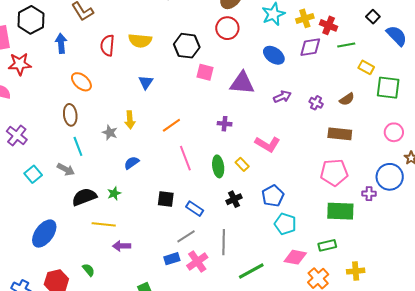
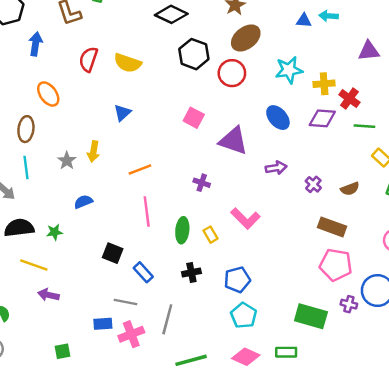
black hexagon: (187, 46) -> (194, 54), moved
pink pentagon: (334, 173) -> (336, 265), moved
gray line: (186, 236) -> (125, 302), turned 30

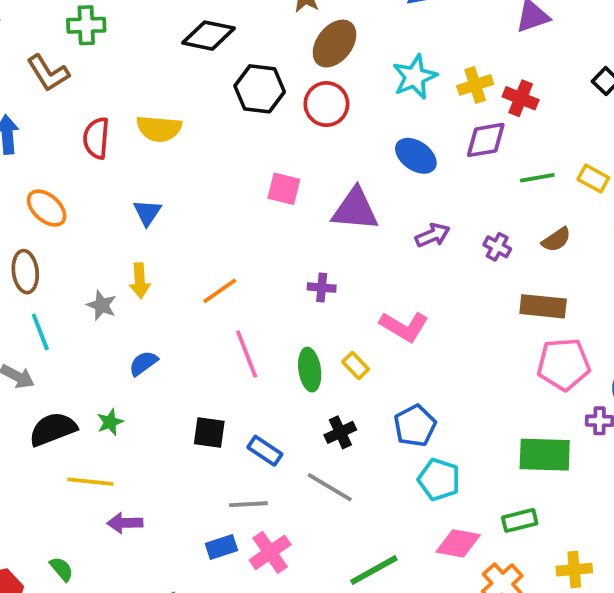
blue triangle: (122, 113) -> (147, 213), moved
green line: (364, 126) -> (537, 178), moved
gray line: (167, 319) -> (330, 487), moved, turned -60

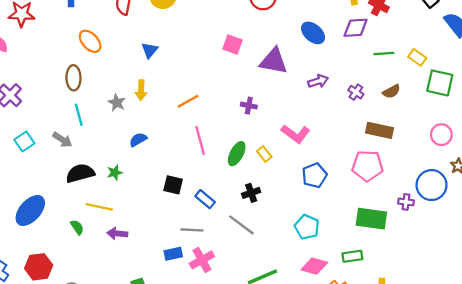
pink pentagon: (564, 364) -> (367, 166), moved
green ellipse: (310, 370) -> (237, 154), turned 30
blue pentagon: (415, 426) -> (314, 175), moved
green semicircle: (61, 569) -> (77, 227), moved

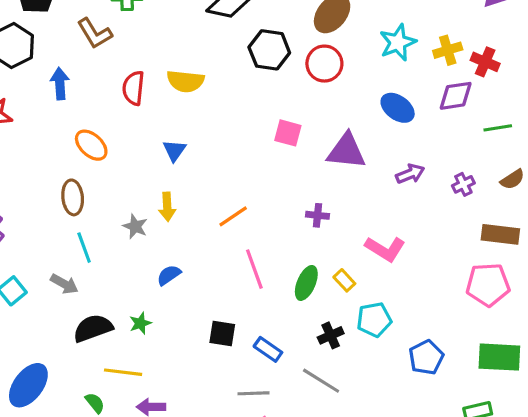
purple cross: (356, 92) -> (463, 184), turned 35
blue pentagon: (314, 175) -> (426, 357), moved
cyan pentagon: (307, 227) -> (374, 320), moved, turned -30

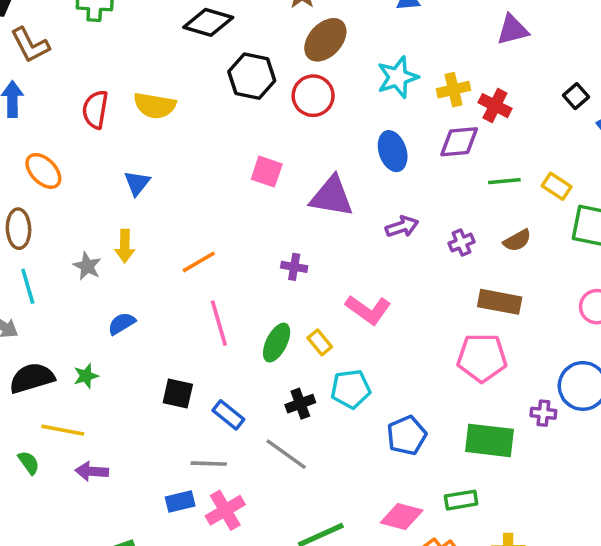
brown L-shape: (95, 33) -> (30, 45), moved
blue ellipse: (398, 108) -> (393, 151), turned 32

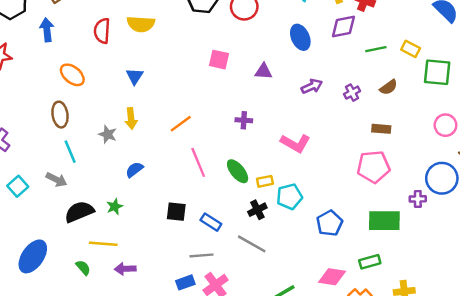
purple triangle: (332, 196) -> (263, 71), size x0.6
brown rectangle: (500, 302) -> (381, 129), size x0.7
yellow rectangle: (320, 342) -> (265, 181), moved, turned -56
green ellipse: (277, 343) -> (238, 171), turned -60

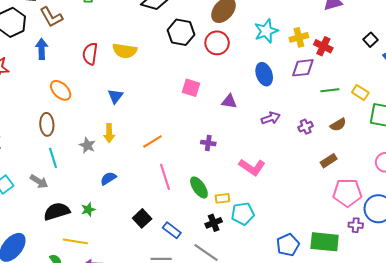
brown rectangle: (381, 129) -> (329, 161), turned -42
pink pentagon: (373, 167) -> (347, 193), moved
black square: (176, 212) -> (142, 218), turned 36
blue pentagon: (330, 223) -> (288, 245), moved

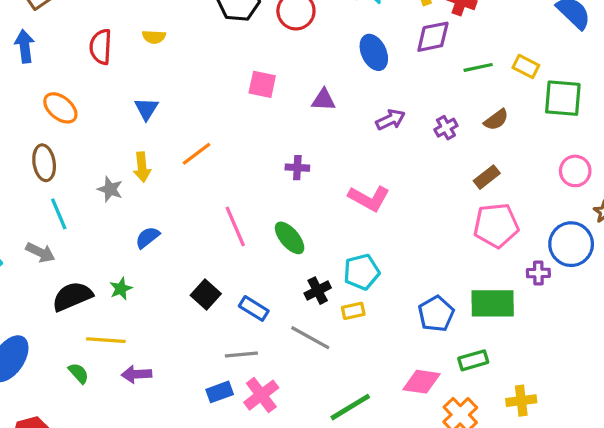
yellow semicircle: (125, 51) -> (154, 37), size x0.6
orange line: (152, 141) -> (197, 154), moved
pink pentagon: (347, 193) -> (496, 225), moved
yellow rectangle: (222, 198) -> (353, 311), moved

